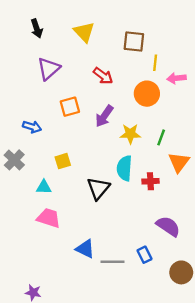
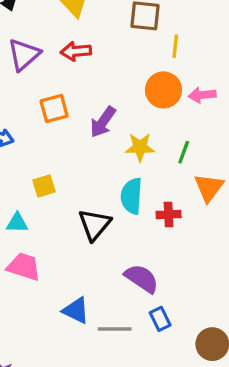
red arrow: (103, 76) -> (76, 51), moved, turned 138
pink arrow: (176, 78) -> (202, 95), moved
purple semicircle: (168, 226) -> (142, 278), moved

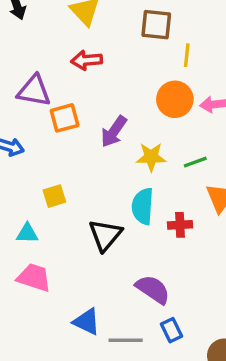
purple triangle: (24, 55) -> (34, 91), moved, turned 51
green line: (184, 152) -> (195, 162), turned 50

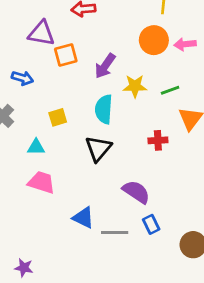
cyan semicircle: (143, 206) -> (104, 109), moved

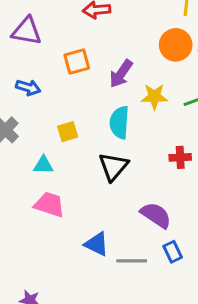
purple triangle: (41, 33) -> (27, 31), moved

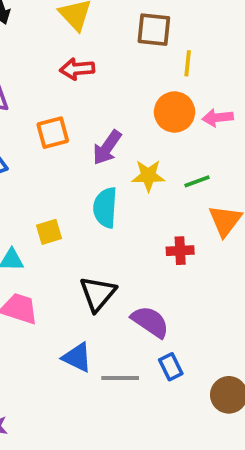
yellow square: (68, 132) -> (49, 232), moved
black triangle: (113, 167) -> (98, 294), moved

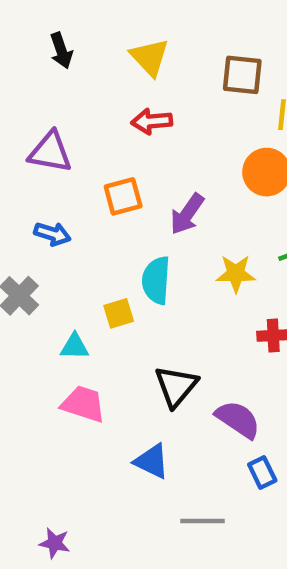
yellow star: (148, 176) -> (236, 274), moved
cyan semicircle: (105, 208) -> (156, 280), moved
gray line: (120, 378) -> (203, 521), moved

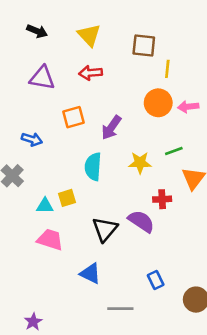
black arrow: (61, 51) -> (37, 31), turned -48
purple triangle: (50, 152) -> (42, 78), moved
yellow square: (119, 313) -> (67, 198), moved
purple semicircle: (238, 419) -> (141, 221), moved
purple star: (55, 543) -> (33, 322), turned 30

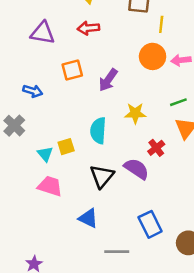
green line: (174, 151) -> (178, 102), moved
cyan semicircle: (93, 167) -> (98, 131), moved
red cross: (162, 199) -> (156, 148), turned -35
cyan triangle: (45, 206) -> (45, 154), turned 49
blue rectangle: (156, 280) -> (150, 224), size x1.5

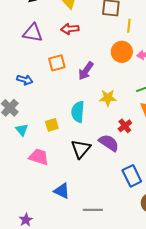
cyan triangle: (45, 154) -> (22, 130), moved
blue triangle: (88, 218) -> (62, 191), moved
blue rectangle: (150, 224) -> (132, 176), moved

